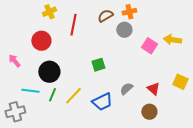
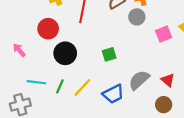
pink square: (149, 46) -> (164, 34), turned 35
black circle: (49, 72) -> (65, 53), moved
gray semicircle: (126, 89) -> (139, 80), size x1.5

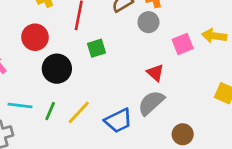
green square: (109, 54) -> (97, 48), moved
red triangle: (168, 80) -> (155, 73), moved

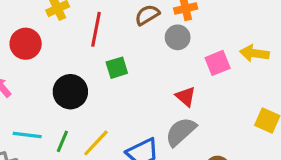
red circle: (35, 37) -> (26, 44), moved

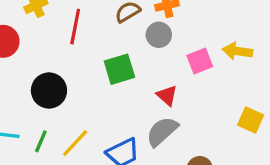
green square: (117, 68) -> (119, 69), moved, size x1.4

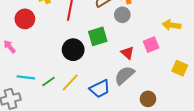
pink square: (200, 61) -> (151, 45), moved
black circle: (49, 90) -> (73, 50), moved
green line: (41, 141) -> (49, 81), turned 32

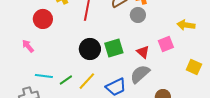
green square: (98, 36) -> (114, 48), moved

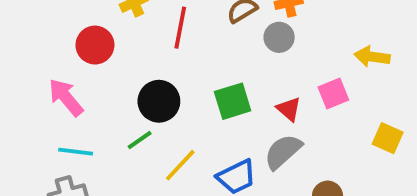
pink arrow: (28, 46) -> (66, 97), size x1.5
black circle: (90, 49) -> (159, 101), moved
cyan line: (44, 76) -> (76, 152), moved
green line: (66, 80) -> (140, 140), moved

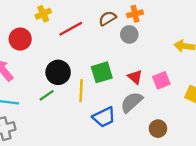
red line: (180, 28) -> (71, 29), turned 50
pink square: (333, 93) -> (161, 80), moved
yellow line: (180, 165) -> (81, 91), moved, turned -40

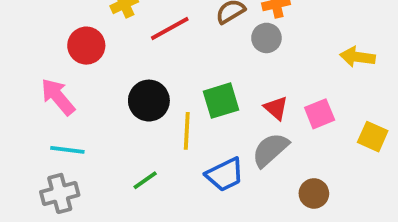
green line: (47, 95) -> (145, 180), moved

